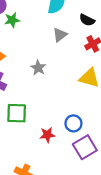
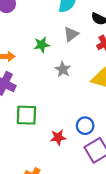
green star: (12, 20) -> (42, 45), moved
gray star: (38, 68) -> (63, 69), moved

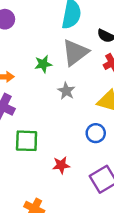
gray triangle: (71, 34) -> (75, 52), size x1.6
blue circle: (85, 126) -> (96, 133), moved

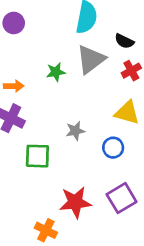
gray star: (66, 91) -> (75, 131), moved, turned 30
red star: (61, 165) -> (75, 202), moved, size x1.6

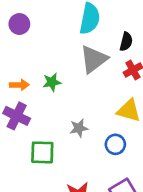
black semicircle: (124, 41) -> (126, 42), turned -102
green star: (56, 72) -> (52, 82), moved

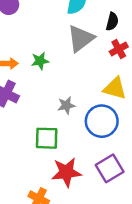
blue circle: (115, 144) -> (102, 121), size x1.6
green square: (42, 152) -> (47, 138), moved

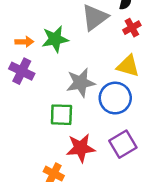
green star: (40, 61) -> (55, 39), size x1.5
gray star: (66, 105) -> (81, 83), size x1.6

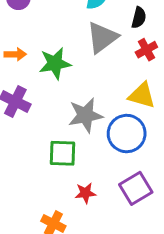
orange arrow: (24, 42) -> (15, 54), moved
red star: (81, 148) -> (85, 193), size x0.6

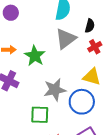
green star: (55, 63) -> (35, 56), turned -30

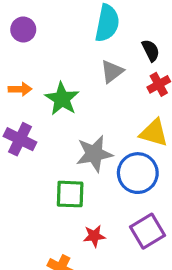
black semicircle: (90, 26) -> (151, 50), turned -40
gray triangle: (66, 39) -> (112, 71), size x0.7

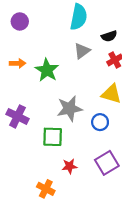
black semicircle: (151, 50) -> (109, 36), turned 98
purple cross: (20, 139) -> (18, 116), moved
blue circle: (138, 173) -> (100, 122), size x0.6

